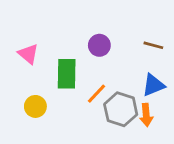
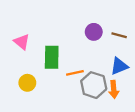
purple circle: (99, 45) -> (94, 32), moved
orange line: (97, 94) -> (75, 73), turned 35

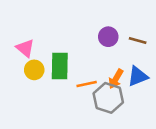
yellow circle: (27, 83) -> (34, 70), moved
orange arrow: (114, 89) -> (116, 79), moved, turned 35

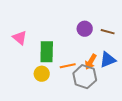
yellow circle: (34, 70) -> (42, 74), moved

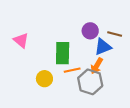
green rectangle: (47, 52) -> (63, 53), moved
blue triangle: (108, 60) -> (103, 47), moved

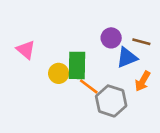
orange arrow: (97, 66) -> (143, 81), moved
orange line: (72, 70) -> (89, 86), turned 49
yellow circle: (44, 79) -> (59, 73), moved

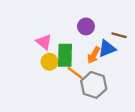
purple circle: (111, 38) -> (86, 26), moved
pink triangle: (26, 50) -> (44, 42), moved
orange arrow: (143, 81) -> (94, 55), moved

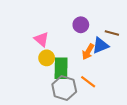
green rectangle: (65, 55) -> (61, 68), moved
orange line: (75, 73) -> (88, 82), moved
gray hexagon: (94, 85) -> (64, 88), moved

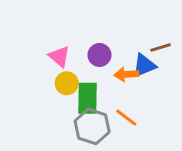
purple circle: (81, 25) -> (99, 55), moved
brown line: (112, 33) -> (161, 48), turned -32
orange arrow: (88, 52) -> (126, 74), turned 56

